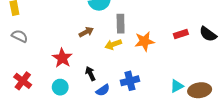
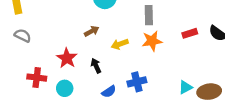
gray rectangle: (121, 24) -> (149, 15), moved
black arrow: (90, 74) -> (96, 66), moved
red cross: (23, 81) -> (37, 78), moved, turned -30

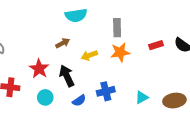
black arrow: (96, 66) -> (67, 76), size x1.5
cyan triangle: (185, 87) -> (142, 97), moved
cyan circle: (65, 88) -> (45, 97), moved

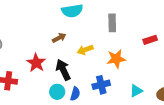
orange star: (120, 52) -> (116, 59), moved
cyan circle: (45, 97) -> (57, 92), moved
blue semicircle: (79, 101) -> (75, 94), turned -40

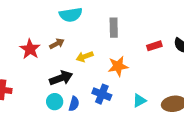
red star: (36, 63) -> (30, 49), moved
black arrow: (63, 70) -> (61, 78), turned 95
blue cross: (101, 85) -> (102, 94), turned 36

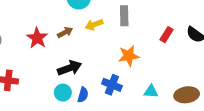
red rectangle: (154, 46) -> (167, 35), turned -40
yellow arrow: (85, 57) -> (94, 25), moved
cyan triangle: (139, 101) -> (151, 91), turned 32

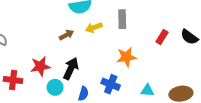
red star: (37, 38) -> (40, 66), moved, turned 30
black arrow: (70, 68) -> (71, 68), turned -45
cyan circle: (63, 93) -> (55, 87), moved

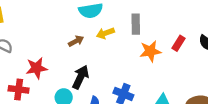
orange star: (126, 57) -> (150, 51), moved
red star: (40, 66) -> (37, 68), moved

